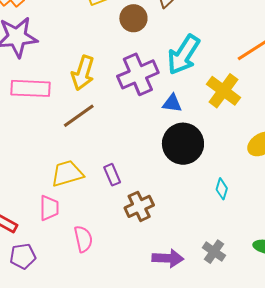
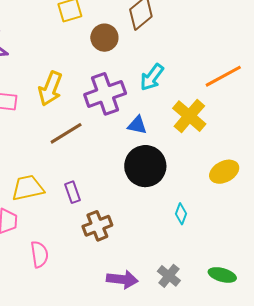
cyan arrow: (183, 55) -> (152, 77), size x0.7
brown line: (79, 116) -> (66, 133), moved

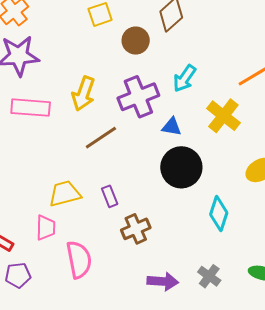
cyan diamond: (181, 214) -> (219, 214), size x1.6
pink semicircle: (39, 254) -> (79, 260), size x1.4

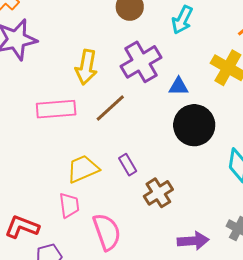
cyan arrow: (185, 78) -> (182, 20), moved
pink rectangle: (31, 108) -> (56, 109), moved

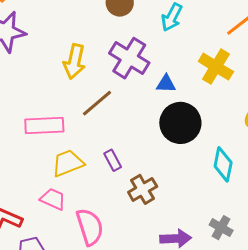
purple cross: (141, 62) -> (129, 58), turned -30
pink rectangle: (56, 109) -> (44, 125), moved
pink trapezoid: (69, 205) -> (53, 199), turned -60

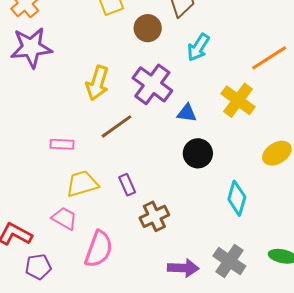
black circle: (180, 123) -> (198, 153), size x0.7
pink rectangle: (44, 125) -> (62, 144), size x0.6
pink semicircle: (90, 227) -> (99, 249), turned 33
gray cross: (221, 228) -> (229, 261), size x1.4

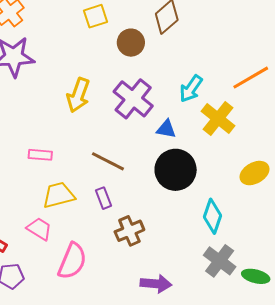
cyan arrow: (198, 47) -> (191, 89), moved
brown line: (116, 126) -> (108, 161), moved, turned 60
black circle: (198, 153) -> (176, 170), size x1.4
gray cross: (229, 261) -> (220, 261), moved

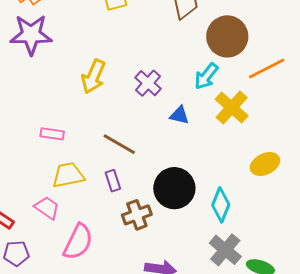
brown circle: (131, 43) -> (227, 36), moved, size x1.5
purple cross: (133, 99) -> (148, 83), size x0.7
black circle: (176, 170) -> (174, 188), moved

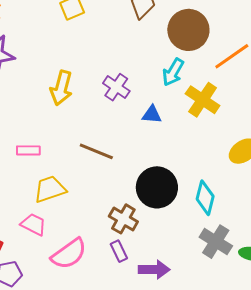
purple rectangle: (113, 181) -> (119, 251), moved
brown cross: (137, 215) -> (123, 219), turned -32
pink semicircle: (78, 242) -> (69, 254), turned 36

